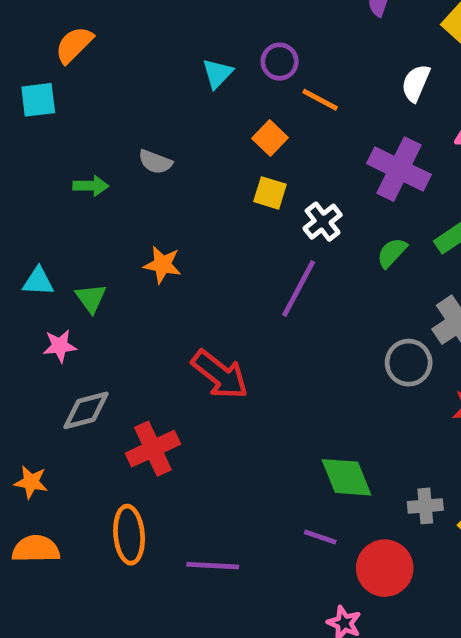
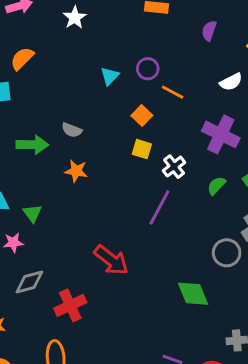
white semicircle: (416, 83) -> (231, 82), turned -140
green arrow: (91, 186) -> (32, 145), size x1.5
orange star: (162, 265) -> (76, 171), moved
green diamond: (346, 477) -> (193, 294), moved

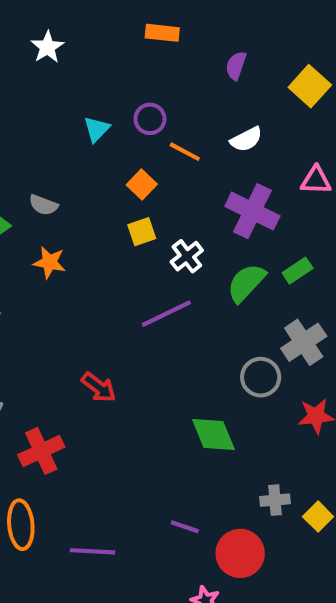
white semicircle: (231, 82) -> (246, 139), moved
yellow square: (142, 149) -> (142, 232), turned -36
green semicircle: (216, 186) -> (246, 283), size x1.5
purple line: (159, 207) -> (166, 314), turned 36
red arrow: (111, 260) -> (99, 387), size x0.7

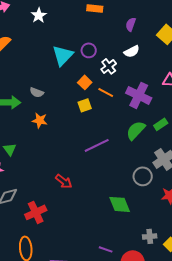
cyan triangle: (97, 129) -> (63, 55), size x1.6
white semicircle: (246, 139) -> (132, 51), moved
orange line: (185, 152) -> (106, 92), moved
white cross: (187, 256) -> (109, 66), moved

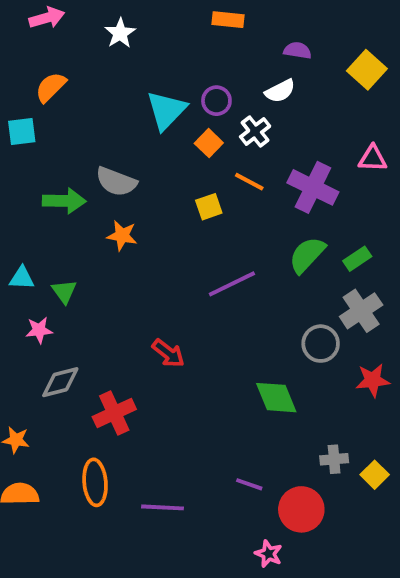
purple semicircle: (131, 24) -> (297, 50), turned 80
white semicircle: (132, 51) -> (280, 91), moved
orange square: (85, 82) -> (209, 143), moved
gray semicircle: (37, 92) -> (116, 182), size x1.5
green rectangle: (161, 124) -> (357, 259), moved

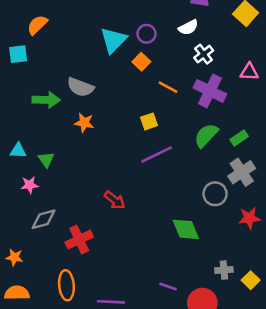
white cross: (255, 131) -> (204, 54), moved
yellow square: (209, 207) -> (149, 121), moved

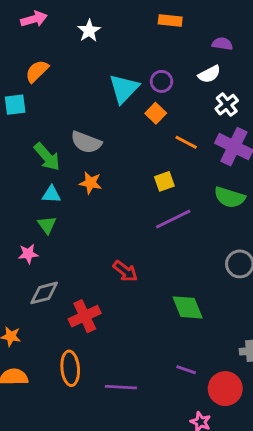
green arrow: (46, 100) -> (47, 157), turned 48
green semicircle: (206, 135) -> (230, 197), turned -116
cyan triangle: (18, 151) -> (51, 194), moved
green diamond: (186, 229) -> (188, 307), moved

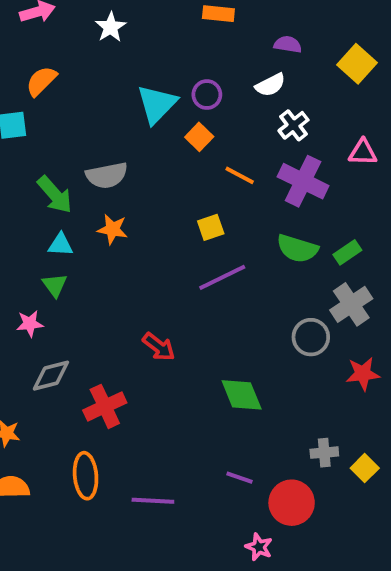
gray semicircle: (86, 142) -> (107, 175), turned -32

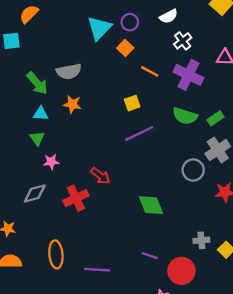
pink star: (30, 324) -> (51, 162), moved
red cross: (105, 406) -> (76, 198), moved

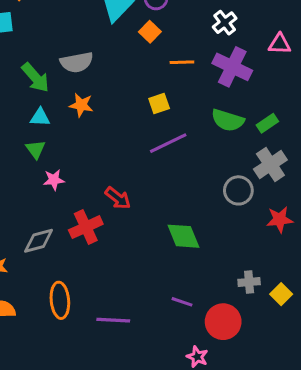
orange line: (150, 71) -> (182, 62), turned -30
gray diamond: (35, 193) -> (39, 241), moved

